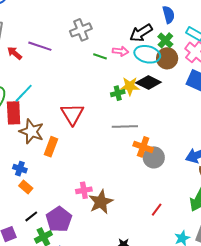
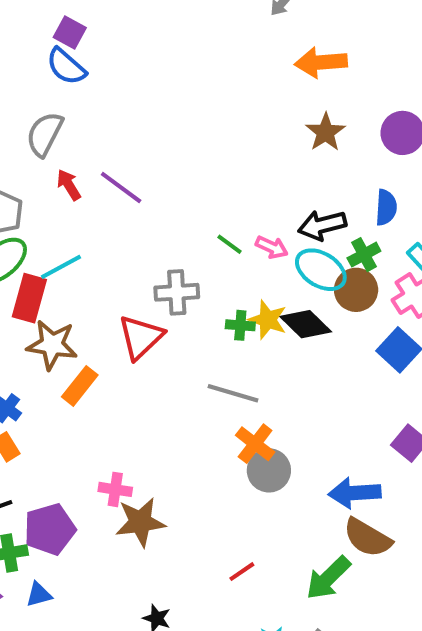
gray cross: (81, 30) -> (177, 292), moved
brown star: (31, 131) -> (52, 345), turned -30

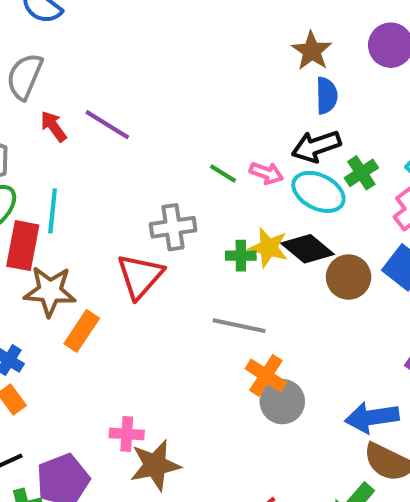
blue semicircle: (386, 207) -> (327, 96), moved
cyan line: (61, 267) -> (53, 211), turned -51
brown circle: (356, 290) -> (349, 277), moved

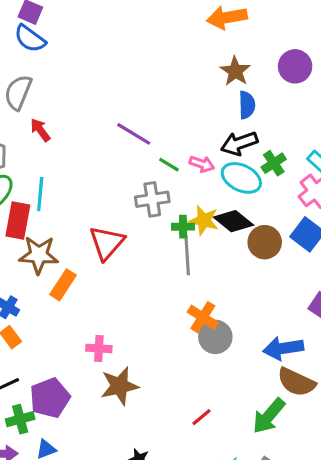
purple line: (107, 125) -> (134, 134), moved
gray cross: (173, 227) -> (152, 199), moved
gray line: (239, 326) -> (187, 255), moved, turned 75
pink cross: (127, 434) -> (99, 348), moved

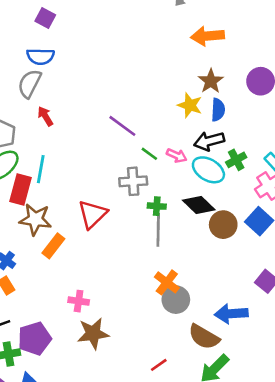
blue semicircle: (30, 39) -> (40, 56), moved, turned -40
yellow star: (204, 220) -> (190, 105), moved
brown semicircle: (296, 382) -> (204, 337), moved

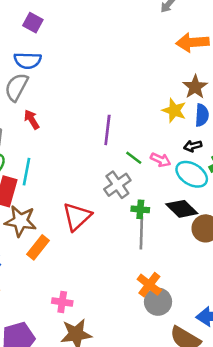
purple line: (122, 126) -> (107, 130), turned 60
black arrow: (209, 141) -> (193, 146), size x0.6
gray cross: (133, 181) -> (117, 185), turned -32

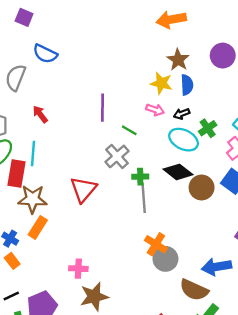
blue semicircle: (28, 61) -> (45, 54), moved, turned 30
red arrow: (32, 119) -> (40, 114), moved
pink arrow: (161, 160) -> (155, 110), moved
orange rectangle: (38, 247) -> (38, 227), moved

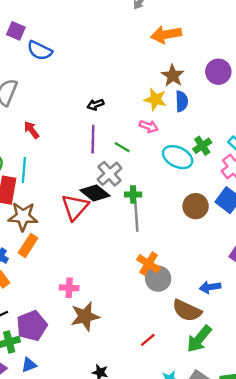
blue semicircle: (45, 54) -> (40, 51), moved
purple line: (103, 108) -> (93, 139), moved
black arrow: (182, 114) -> (95, 105), moved
black diamond: (178, 172) -> (95, 193), moved
blue arrow: (216, 267) -> (210, 287), size x0.7

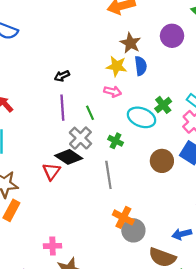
green line: (122, 147) -> (90, 113), turned 40
green cross: (133, 194) -> (116, 141), moved, turned 32
red triangle: (75, 207) -> (51, 171), size x0.7

